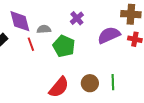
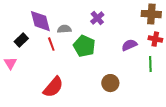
purple semicircle: (109, 35) -> (129, 45), moved, size x0.7
green line: (113, 82) -> (150, 64), moved
red semicircle: (59, 87) -> (53, 87), moved

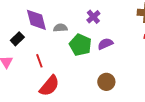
red line: (51, 44) -> (39, 61), moved
purple semicircle: (129, 45) -> (105, 44), moved

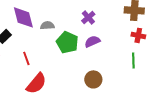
purple cross: (93, 17) -> (88, 17), moved

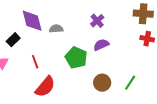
green pentagon: (67, 42) -> (76, 58), moved
green line: (133, 60) -> (130, 83), moved, turned 35

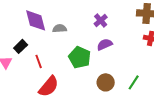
black rectangle: (13, 40) -> (21, 46), moved

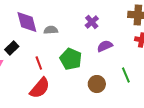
purple semicircle: (105, 44) -> (105, 46), moved
red line: (39, 61) -> (39, 63), moved
green line: (134, 82) -> (126, 75), moved, turned -56

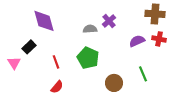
gray semicircle: (51, 30) -> (90, 29), moved
purple semicircle: (105, 46) -> (137, 41), moved
red semicircle: (40, 88) -> (57, 87), size x0.6

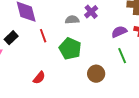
red line: (56, 62) -> (43, 36), moved
green line: (143, 74) -> (122, 56), moved

